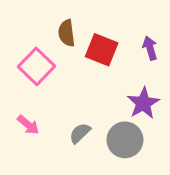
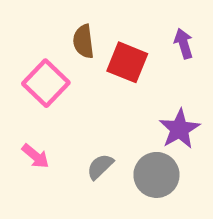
purple arrow: (150, 48) -> (184, 44), moved

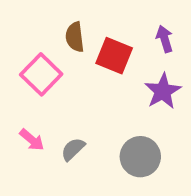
purple star: (179, 129) -> (163, 91), moved
gray semicircle: (100, 167) -> (73, 149), moved

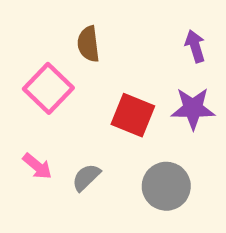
red square: (114, 56) -> (133, 115), moved
purple star: (163, 91) -> (193, 108), turned 30

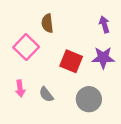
pink arrow: (37, 166) -> (20, 89), turned 42
gray semicircle: (86, 177) -> (46, 94), turned -84

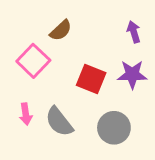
brown semicircle: (47, 23) -> (61, 30), turned -126
gray semicircle: (46, 94) -> (59, 122), size x1.5

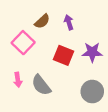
purple arrow: (134, 32) -> (69, 22), moved
gray circle: (114, 128) -> (92, 92), moved

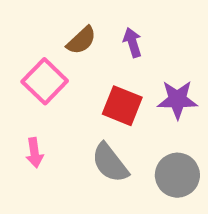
gray semicircle: (41, 85) -> (110, 163), moved

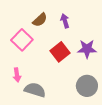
red square: (122, 106) -> (60, 52), turned 30
gray semicircle: (110, 163) -> (35, 90), moved, turned 145

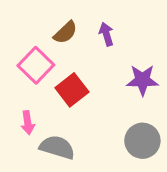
red square: (60, 52) -> (72, 90), moved

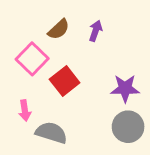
purple arrow: (106, 34) -> (96, 31), turned 36
purple star: (142, 80) -> (125, 88), moved

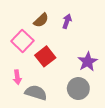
purple star: (125, 88) -> (88, 62), turned -30
gray circle: (128, 127) -> (78, 89), moved

